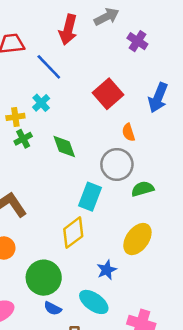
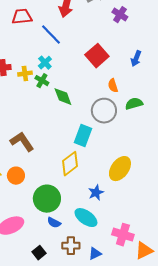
blue arrow: (158, 98) -> (136, 59), size x0.7
green cross: (23, 139) -> (42, 81), moved, turned -32
green semicircle: (143, 189) -> (134, 104), moved

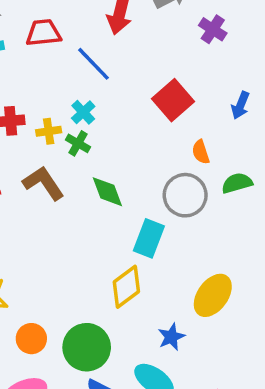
green diamond: (63, 97) -> (107, 192), moved
brown L-shape: (22, 142) -> (43, 183), moved
orange circle: (16, 176) -> (31, 339), moved

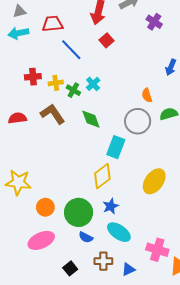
blue line: (94, 64) -> (71, 50), moved
red square: (173, 100) -> (106, 40), moved, size x0.6
cyan cross: (83, 112) -> (93, 84), moved
blue star: (171, 337) -> (111, 206), moved

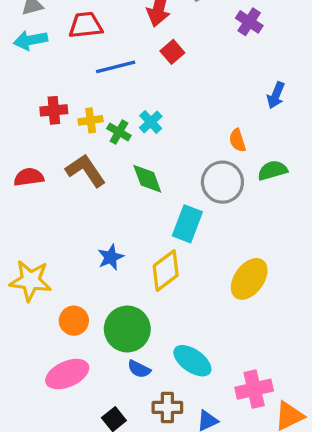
blue line: (71, 50) -> (116, 67), turned -60
blue star: (111, 206) -> (111, 257), moved
pink cross: (157, 250) -> (254, 389), turned -30

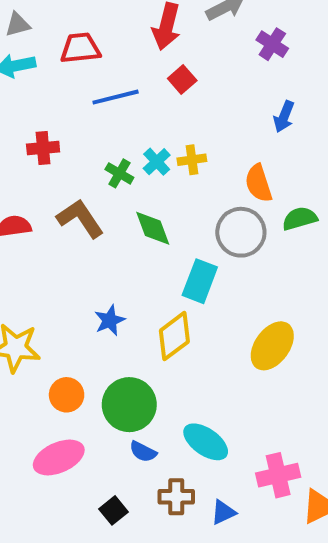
blue arrow: (276, 95) -> (284, 117), moved
yellow cross: (91, 120) -> (192, 160), moved
orange semicircle: (237, 140) -> (259, 183), size x1.4

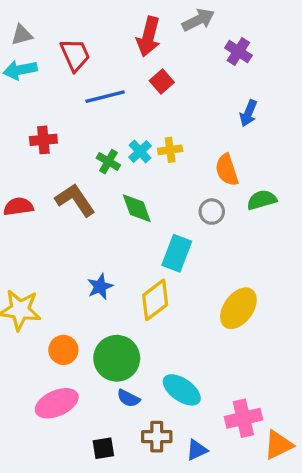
red trapezoid: (80, 48) -> (75, 55), turned 72
gray circle: (241, 232) -> (212, 212), size x0.6
black square: (114, 510) -> (103, 448), turned 30

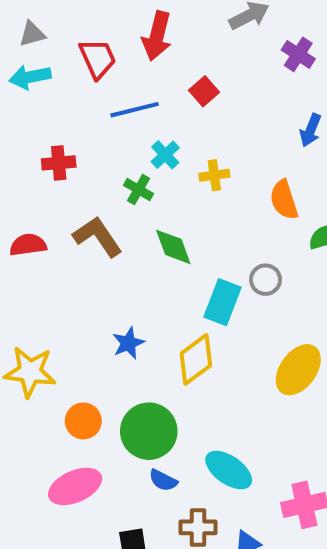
red arrow: (148, 37) -> (157, 36), moved
cyan cross: (140, 152) -> (165, 155), moved
gray circle: (212, 212) -> (266, 280), moved

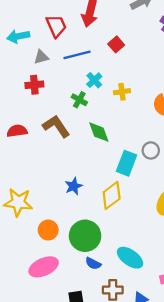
gray triangle: (32, 34) -> (41, 57), moved

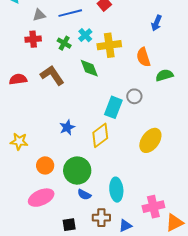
yellow cross: (122, 92) -> (109, 45), size x1.6
green cross: (79, 100) -> (64, 43), moved
green diamond: (99, 132) -> (89, 68), moved
yellow star: (18, 202) -> (19, 141), size x0.7
cyan ellipse: (130, 258) -> (116, 190), turned 50

